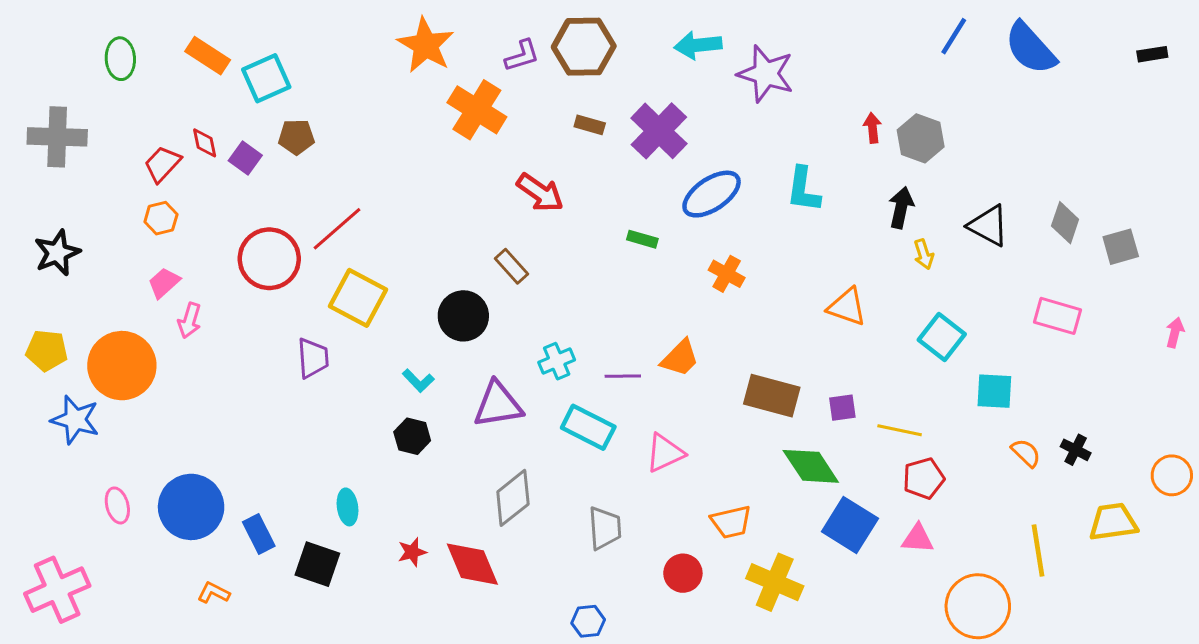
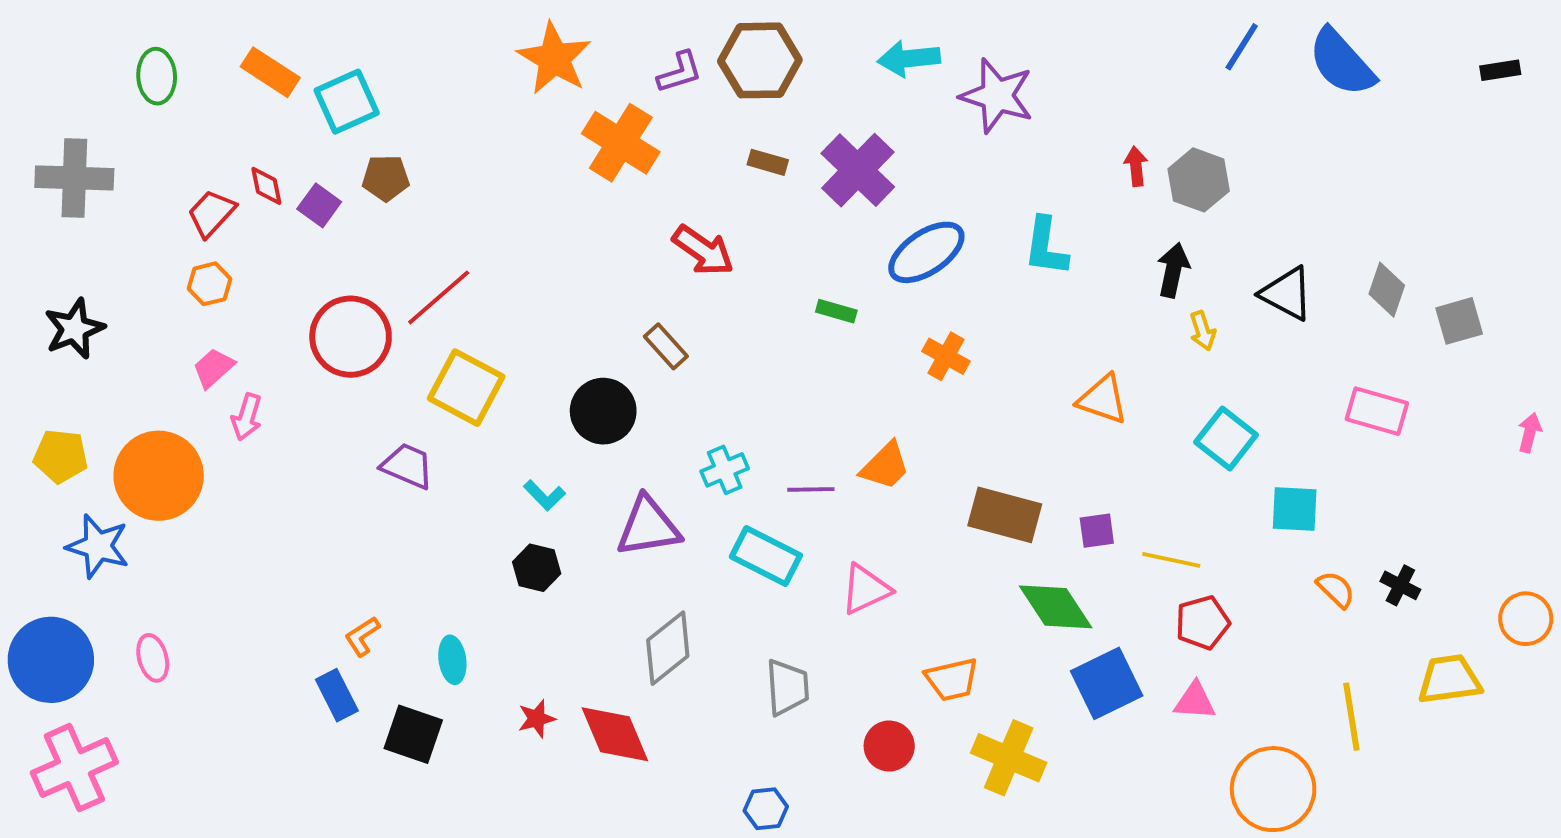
purple trapezoid: (313, 358) -> (407, 466), turned -63
blue circle: (191, 507) -> (51, 660), moved
blue square: (850, 525) -> (1107, 683), turned 32
orange L-shape: (214, 593) -> (362, 636), moved, turned -60

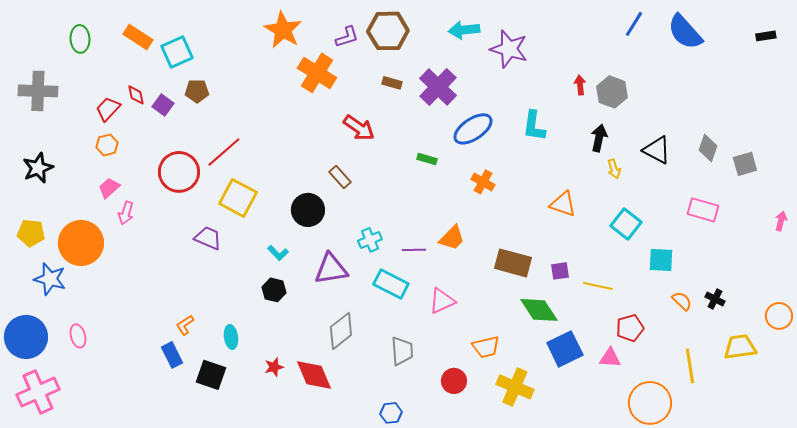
red pentagon: (1203, 623) -> (630, 328), moved

